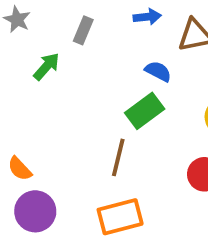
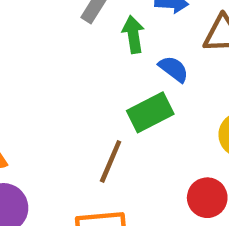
green arrow: (46, 67) -> (133, 34), moved, turned -60

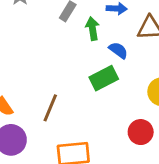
brown line: (111, 161) -> (50, 108), moved

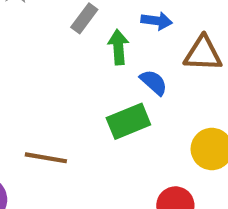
brown line: (50, 108) -> (46, 158), turned 72

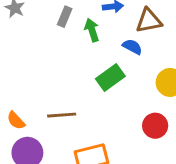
blue semicircle: (154, 82) -> (132, 47), moved

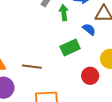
red circle: (155, 126) -> (90, 76), moved

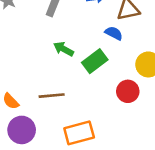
green arrow: (64, 13) -> (64, 49), moved, turned -42

